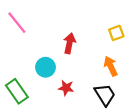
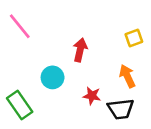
red star: (66, 88) -> (92, 96), moved
black trapezoid: (105, 95) -> (121, 109), turned 115

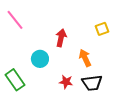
orange arrow: (127, 76) -> (85, 58), moved
red star: (92, 96) -> (66, 82), moved

